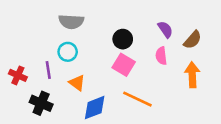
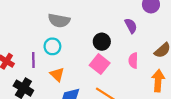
purple semicircle: (165, 29) -> (131, 26), moved

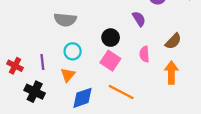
cyan circle: (52, 46) -> (73, 51), moved
orange triangle: (57, 74) -> (68, 75), turned 32

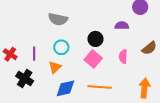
purple semicircle: (139, 19) -> (122, 26), turned -64
orange arrow: (171, 73) -> (144, 88), moved
orange line: (121, 92) -> (99, 87), turned -30

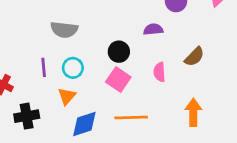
purple line: (34, 54) -> (44, 67), moved
black cross: (25, 78) -> (27, 116), turned -36

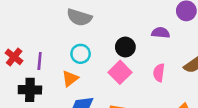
purple line: (44, 67) -> (40, 61), moved

